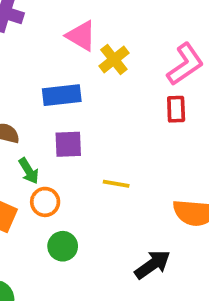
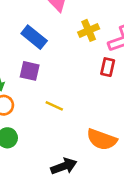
yellow cross: (114, 60) -> (89, 30), moved
blue rectangle: (62, 95) -> (34, 37), turned 30

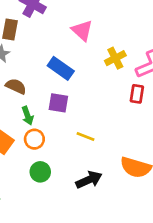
black arrow: (64, 166) -> (89, 180), moved

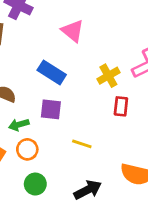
yellow cross: (115, 58) -> (108, 76), moved
red rectangle: (137, 94) -> (121, 106), moved
green arrow: (28, 116) -> (19, 125), turned 96

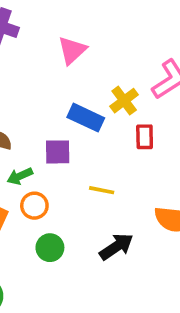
pink triangle: (73, 31) -> (72, 50), turned 45
blue rectangle: (52, 72) -> (86, 118), moved

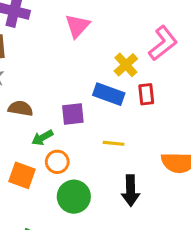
blue rectangle: (86, 118) -> (109, 94), moved
black arrow: (116, 247) -> (131, 191), turned 128
green circle: (50, 248) -> (74, 197), size x1.4

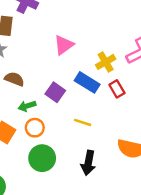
pink triangle: (77, 26) -> (64, 45), moved
red rectangle: (146, 94) -> (117, 89), turned -36
purple square: (73, 114) -> (55, 92), turned 30

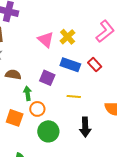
pink triangle: (64, 45) -> (46, 40), turned -30
yellow cross: (106, 62) -> (68, 37), moved
green arrow: (27, 106) -> (28, 93), turned 112

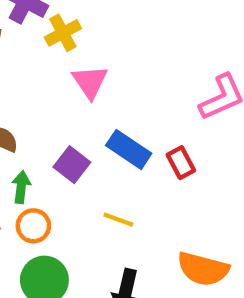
yellow cross: (68, 37) -> (63, 33), moved

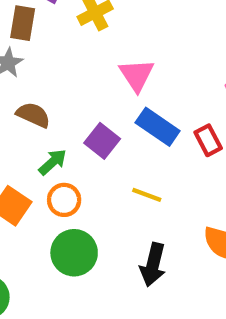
pink triangle: (90, 82) -> (137, 75), moved
green arrow: (21, 187) -> (53, 162), turned 40

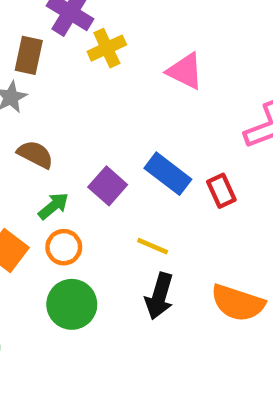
pink triangle: (137, 75) -> (185, 71), moved, turned -33
black arrow: (153, 265) -> (159, 296), moved

